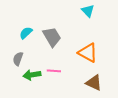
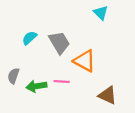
orange triangle: (88, 53) -> (85, 61), moved
gray semicircle: (18, 59) -> (13, 76), moved

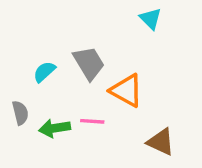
cyan semicircle: (29, 38) -> (44, 72), moved
gray semicircle: (13, 76) -> (20, 113), turned 147

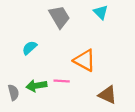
gray trapezoid: (89, 63) -> (59, 17), moved
gray semicircle: (20, 113) -> (13, 92), moved

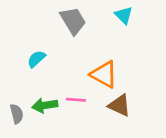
brown triangle: (108, 95) -> (119, 105), moved

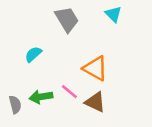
pink line: (76, 100) -> (69, 92), turned 36
brown triangle: (119, 105) -> (95, 102), moved

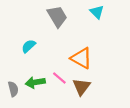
brown triangle: (95, 102) -> (81, 87), turned 42

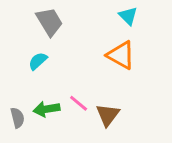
gray trapezoid: (57, 16) -> (49, 22), moved
orange triangle: (81, 58) -> (121, 55), moved

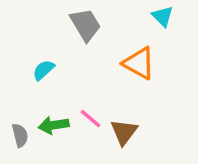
cyan triangle: (128, 16) -> (163, 16), moved
gray trapezoid: (49, 22) -> (85, 25), moved

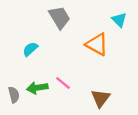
cyan triangle: (163, 16) -> (119, 20), moved
brown triangle: (124, 132) -> (101, 98), moved

